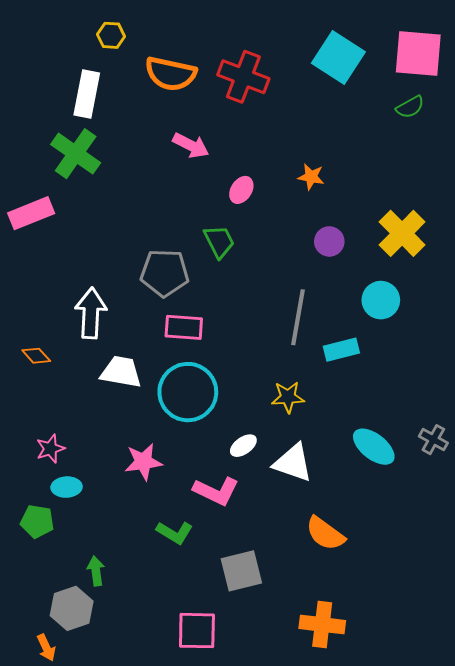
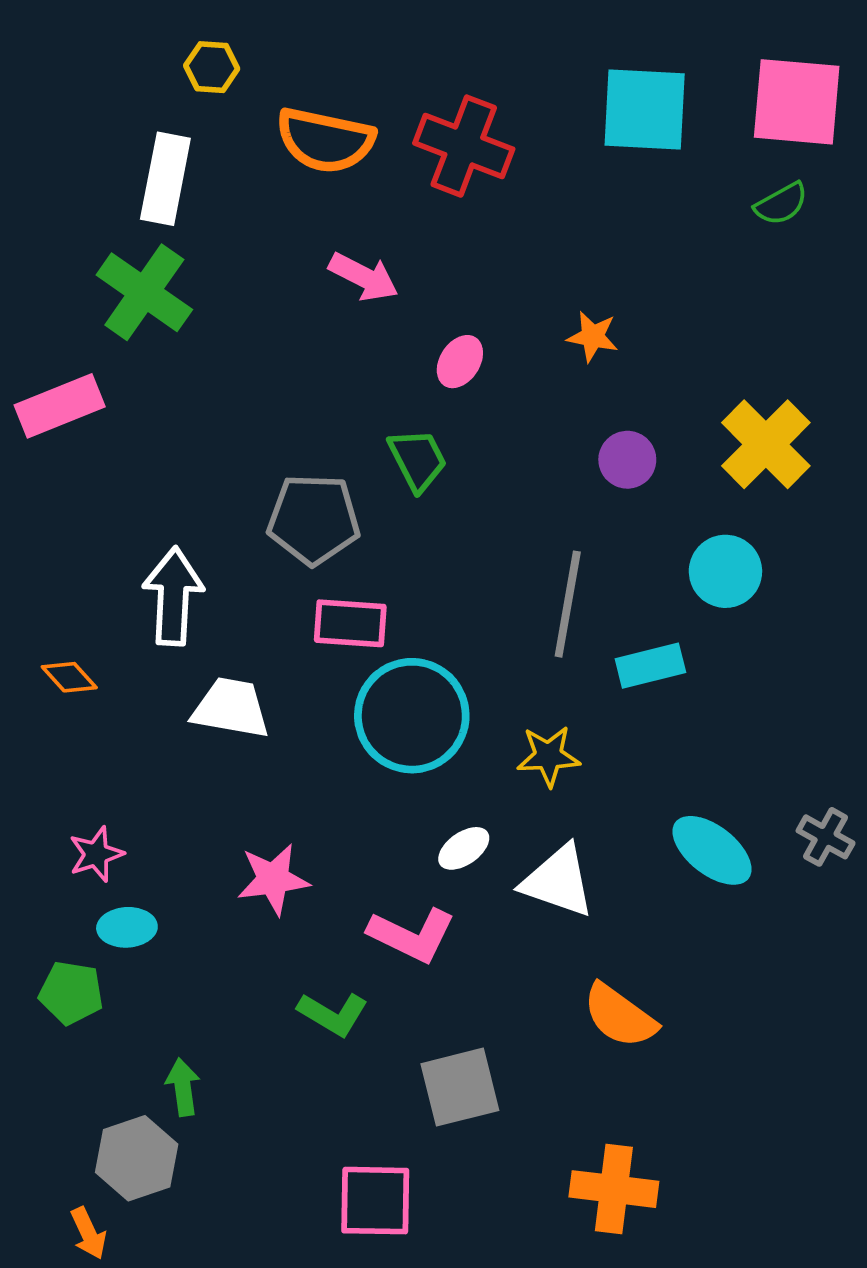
cyan square: (338, 58) -> (645, 109), turned -30
cyan circle: (188, 392) -> (412, 716), moved

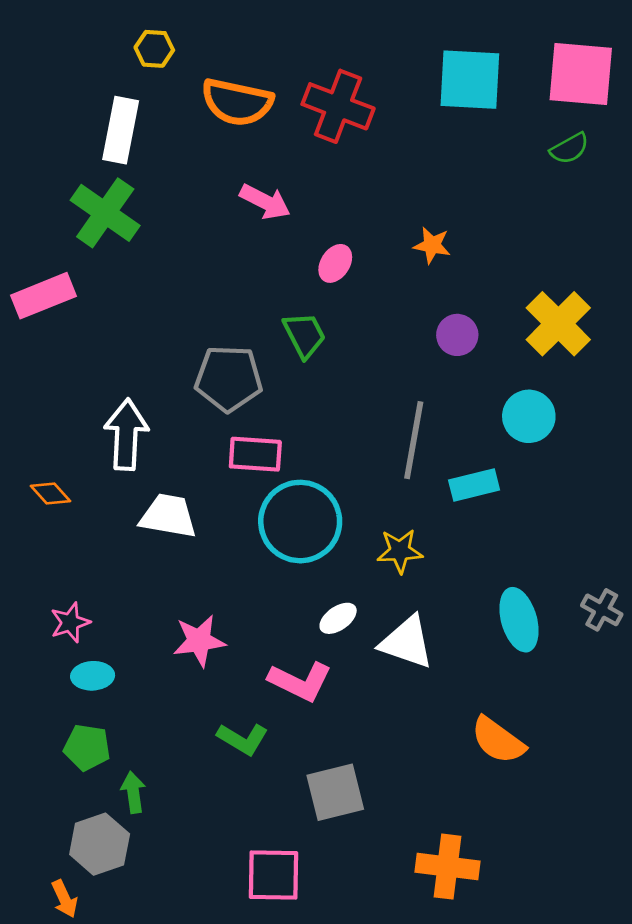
cyan ellipse: (712, 850) -> (519, 620), turned 36
green pentagon: (71, 993) -> (87, 747), moved
orange semicircle: (620, 1016) -> (498, 740), moved

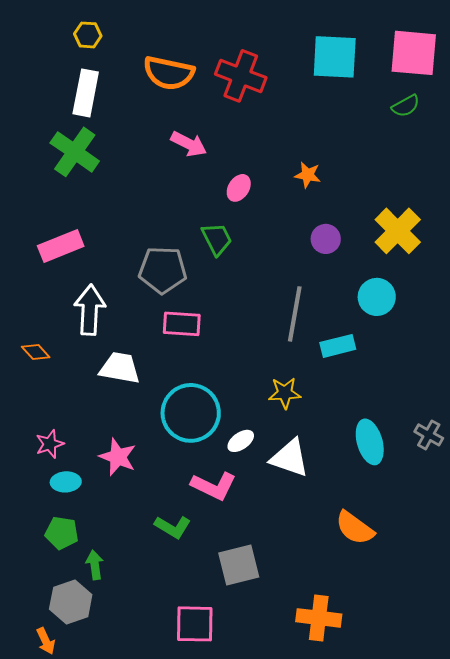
yellow hexagon: (154, 49) -> (88, 35), moved
pink rectangle: (43, 296) -> (61, 246), moved
cyan circle: (300, 522) -> (191, 413), moved
pink star: (199, 641) -> (118, 457), moved, turned 30

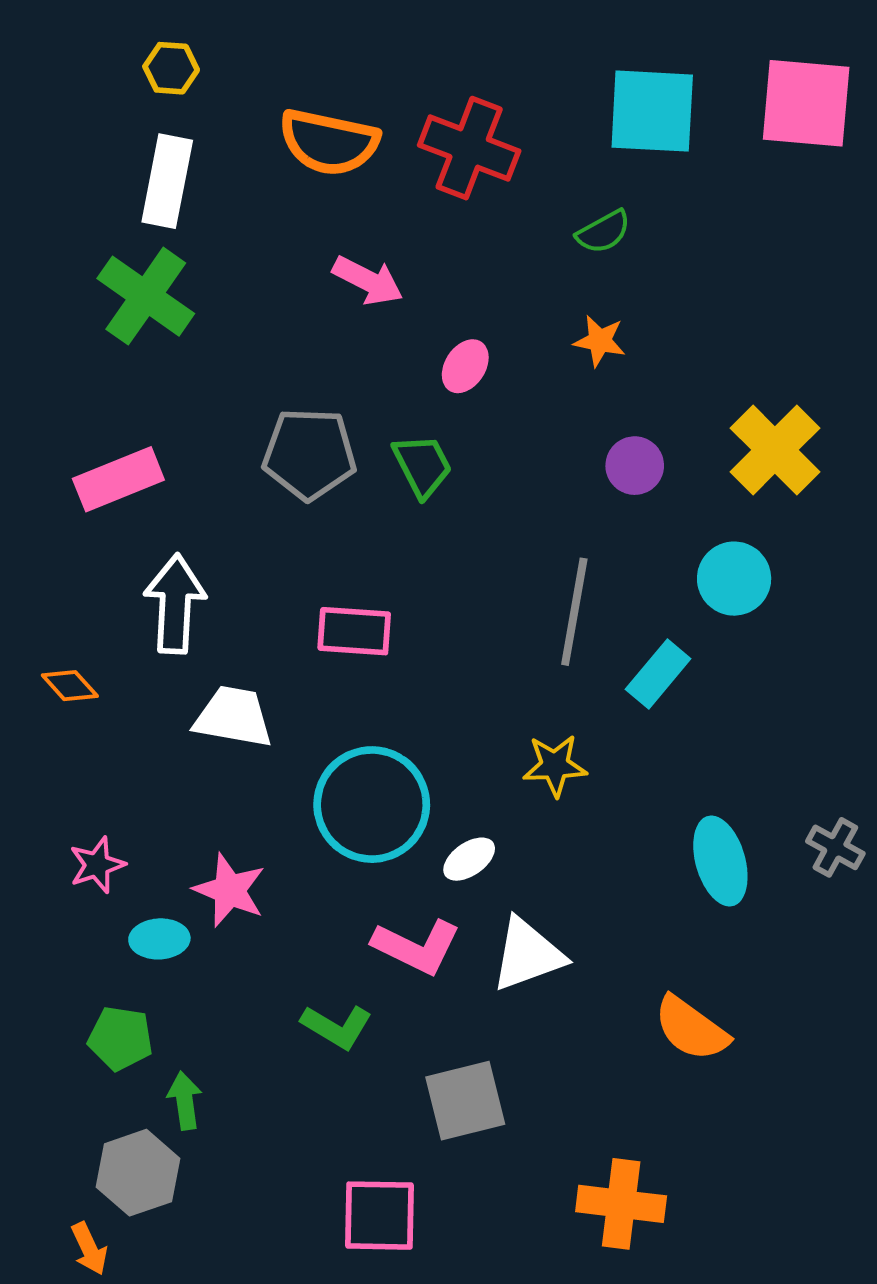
green semicircle: (406, 106) -> (604, 232), moved
gray pentagon: (163, 270) -> (309, 454), moved
cyan rectangle: (338, 346) -> (658, 674), turned -36
white triangle: (290, 458) -> (528, 955), moved, turned -39
cyan ellipse: (66, 482) -> (159, 939), moved

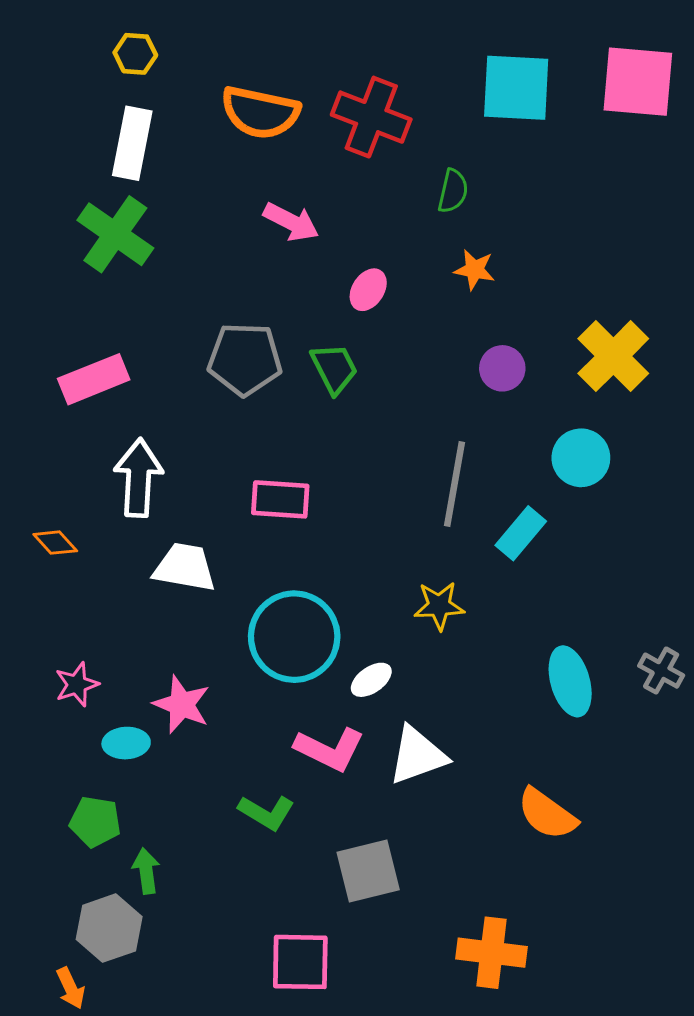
green semicircle: (604, 232) -> (453, 191), moved, turned -48

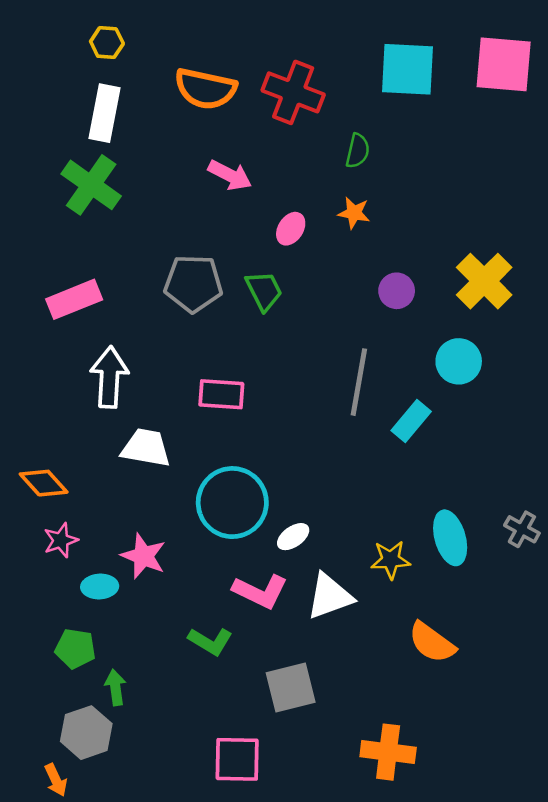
orange star: (475, 270) -> (354, 213), moved
orange diamond: (55, 543) -> (44, 483), moved, size x1.4
yellow star: (439, 606) -> (390, 560), moved

